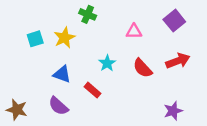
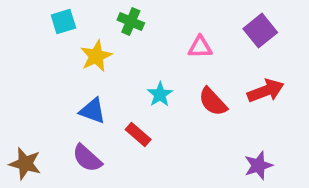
cyan square: (35, 39) -> (63, 21), moved

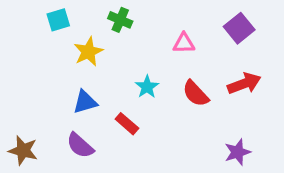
blue triangle: (93, 111) -> (85, 102), turned -36

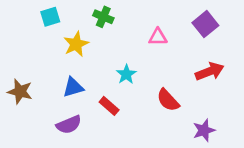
red semicircle: (196, 94) -> (168, 100), moved
purple semicircle: (80, 145) -> (69, 125), turned -65
brown star: (23, 150) -> (20, 92), moved

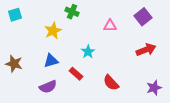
cyan square: (50, 17) -> (15, 15), moved
red semicircle: (168, 100) -> (111, 83), moved
purple star: (204, 130) -> (154, 88), moved

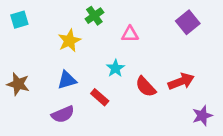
green cross: (72, 12) -> (94, 16), turned 32
pink triangle: (110, 26) -> (130, 34), moved
red arrow: (146, 50) -> (181, 81), moved
red semicircle: (111, 83) -> (146, 87), moved

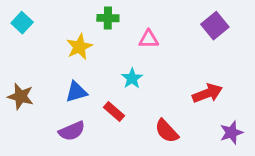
green cross: (94, 16) -> (108, 18), turned 36
cyan square: (19, 20) -> (22, 23), turned -30
red semicircle: (146, 87) -> (167, 131), moved

